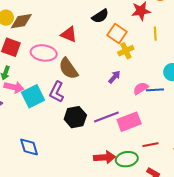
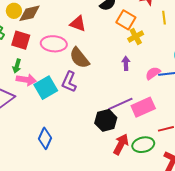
purple arrow: (114, 77) -> (126, 63), turned -40
black hexagon: (75, 117) -> (106, 120), moved
blue diamond: (29, 147) -> (45, 138), turned 45
red arrow: (105, 157) -> (121, 144), turned -55

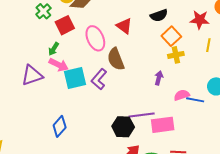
red square: (21, 40) -> (65, 25), turned 30
pink ellipse: (54, 44) -> (95, 38), turned 45

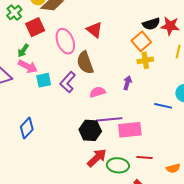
black semicircle: (159, 15) -> (151, 24), moved
cyan square: (75, 78) -> (44, 80), size x0.7
pink semicircle: (182, 95) -> (98, 92), moved

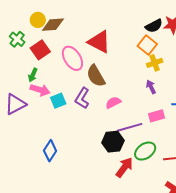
red triangle: (95, 30) -> (99, 42), size x1.4
purple arrow: (127, 83) -> (151, 87), moved, turned -32
pink rectangle: (130, 130) -> (156, 116), moved, size x0.7
green ellipse: (118, 165) -> (145, 151), moved, turned -30

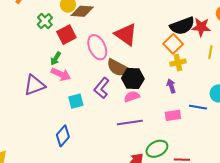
black semicircle: (154, 26) -> (182, 26), size x1.4
brown semicircle: (96, 76) -> (118, 68), turned -40
cyan square: (58, 101) -> (76, 101), moved
purple line: (130, 127) -> (130, 122), moved
black hexagon: (113, 142) -> (133, 79), moved

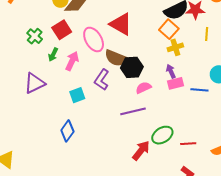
green cross: (45, 21) -> (35, 36), moved
pink arrow: (61, 74) -> (72, 61), moved, turned -84
pink semicircle: (132, 97) -> (143, 88), moved
pink rectangle: (173, 115) -> (176, 83), moved

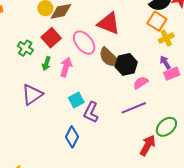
brown semicircle: (116, 58) -> (109, 58), turned 30
purple L-shape: (102, 80) -> (91, 112), moved

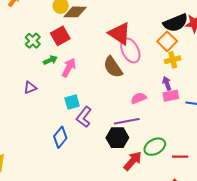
pink ellipse: (84, 43) -> (130, 50), moved
green arrow: (46, 64) -> (50, 60), turned -144
black hexagon: (126, 64) -> (117, 138), moved
purple triangle: (32, 95) -> (30, 88), size x0.6

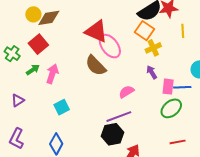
pink rectangle: (171, 96) -> (168, 87), moved, turned -63
purple L-shape: (84, 117) -> (16, 139), moved
green ellipse: (155, 147) -> (171, 108), moved

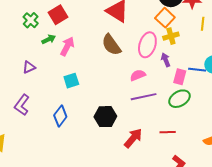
pink ellipse: (110, 46) -> (147, 45), moved, turned 45
blue line: (182, 87) -> (197, 70), moved
purple line: (119, 117) -> (144, 97), moved
black hexagon: (112, 134) -> (105, 117), moved
red line: (178, 142) -> (168, 132), moved

